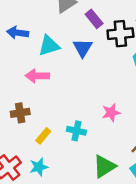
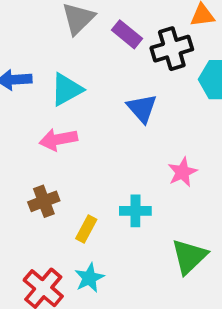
blue triangle: (83, 48) -> (142, 108), moved

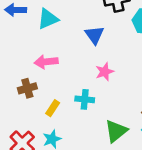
pink arrow: (58, 139) -> (46, 62), moved
pink star: (182, 172) -> (105, 72), moved

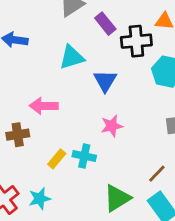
cyan triangle: (48, 19) -> (72, 57), moved
yellow rectangle: (53, 108) -> (57, 159), moved

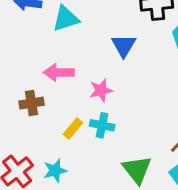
cyan triangle: (72, 57) -> (66, 19), moved
pink star: (112, 126) -> (101, 90), moved
green triangle: (117, 198) -> (137, 170), turned -36

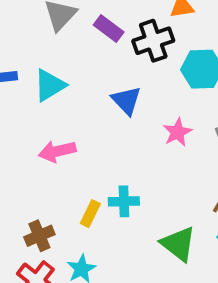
pink star: (101, 90) -> (177, 132), moved
brown cross: (31, 103) -> (39, 236), moved

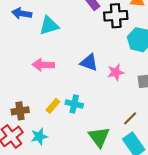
blue triangle: (126, 100) -> (89, 62), moved, turned -42

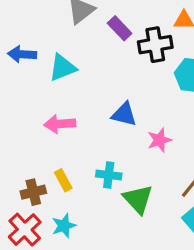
pink star: (116, 72) -> (159, 140), moved
yellow rectangle: (53, 106) -> (63, 180), moved, turned -64
green triangle: (99, 137) -> (138, 199), moved

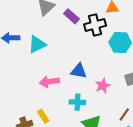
pink arrow: (60, 124) -> (49, 82), moved
cyan cross: (109, 175) -> (77, 102), moved

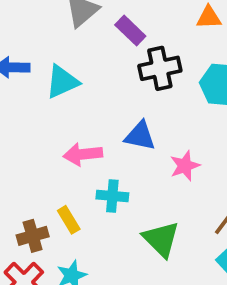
black cross: (95, 25) -> (160, 68), moved
cyan cross: (77, 102) -> (112, 196), moved

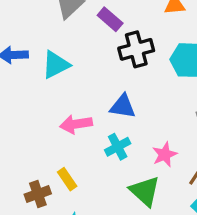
pink star: (185, 166) -> (165, 155), moved
cyan cross: (112, 196) -> (118, 147), moved, turned -30

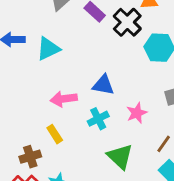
black cross: (136, 49) -> (127, 22), moved, turned -32
pink star: (165, 155) -> (137, 113), moved
yellow rectangle: (67, 179) -> (55, 134), moved

